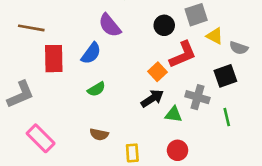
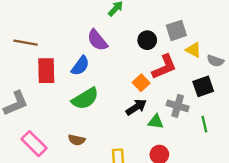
green semicircle: (96, 89) -> (85, 99), size x1.6
brown semicircle: (99, 134) -> (77, 140), moved

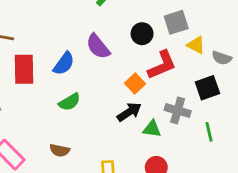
purple semicircle: (97, 40) -> (98, 46), moved
green semicircle: (85, 99) -> (70, 102), size x0.7

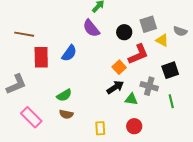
purple semicircle: (98, 46) -> (91, 28), moved
gray semicircle: (222, 58) -> (180, 31), moved
green semicircle: (70, 102) -> (64, 95), moved

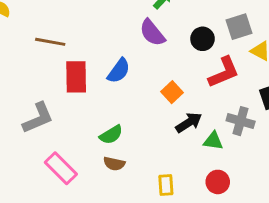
orange square: (119, 67) -> (172, 92), moved

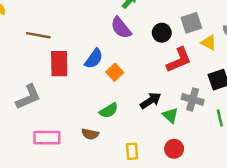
orange square: (172, 92) -> (115, 72), moved
green semicircle: (111, 135) -> (109, 111), moved
green triangle: (213, 141) -> (170, 115), turned 35
pink rectangle: (61, 168) -> (47, 138), turned -45

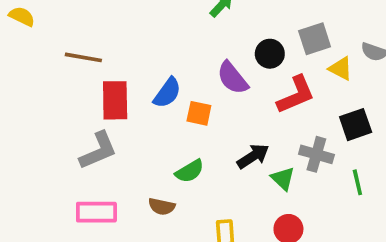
purple semicircle: (121, 28) -> (233, 78), moved
orange square: (115, 72) -> (199, 113), turned -35
gray L-shape: (28, 97) -> (98, 151), moved

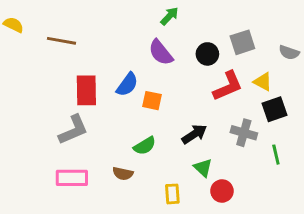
brown line: (83, 57) -> (62, 41), moved
yellow triangle: (341, 69) -> (263, 82), moved
purple semicircle: (233, 78) -> (161, 52), moved
green triangle: (283, 179) -> (203, 168), moved

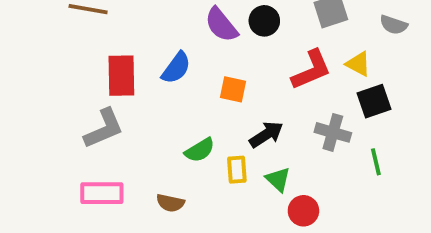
black circle: (207, 54) -> (264, 21), moved
orange square: (152, 101) -> (233, 89), moved
brown semicircle: (123, 173) -> (170, 203), moved
yellow rectangle: (172, 194) -> (237, 170), moved

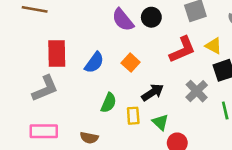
blue semicircle: (176, 68) -> (94, 63), moved
orange square: (233, 89) -> (131, 63), turned 30
gray cross: (333, 132) -> (197, 91), turned 30
green semicircle: (200, 150) -> (109, 103), turned -36

